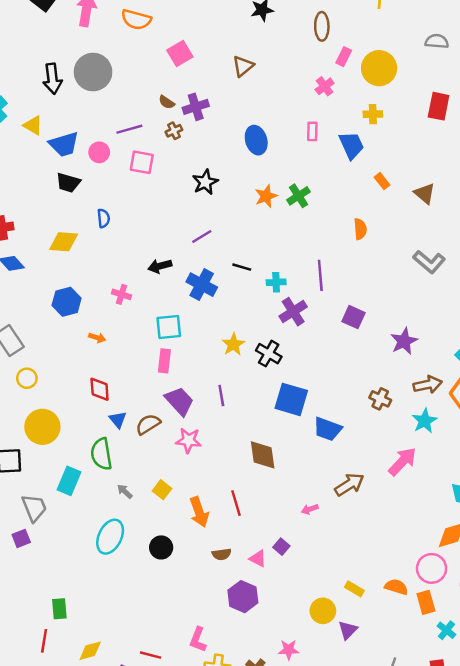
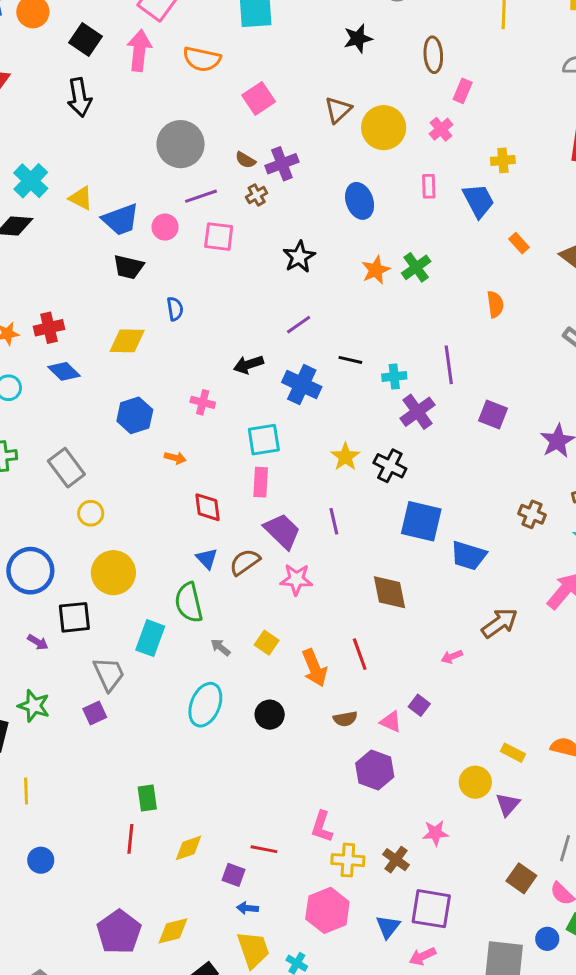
yellow circle: (379, 68) -> (384, 128), moved
gray circle: (93, 72) -> (181, 144), moved
black arrow: (52, 79) -> (79, 97), moved
red diamond: (100, 389) -> (208, 507), moved

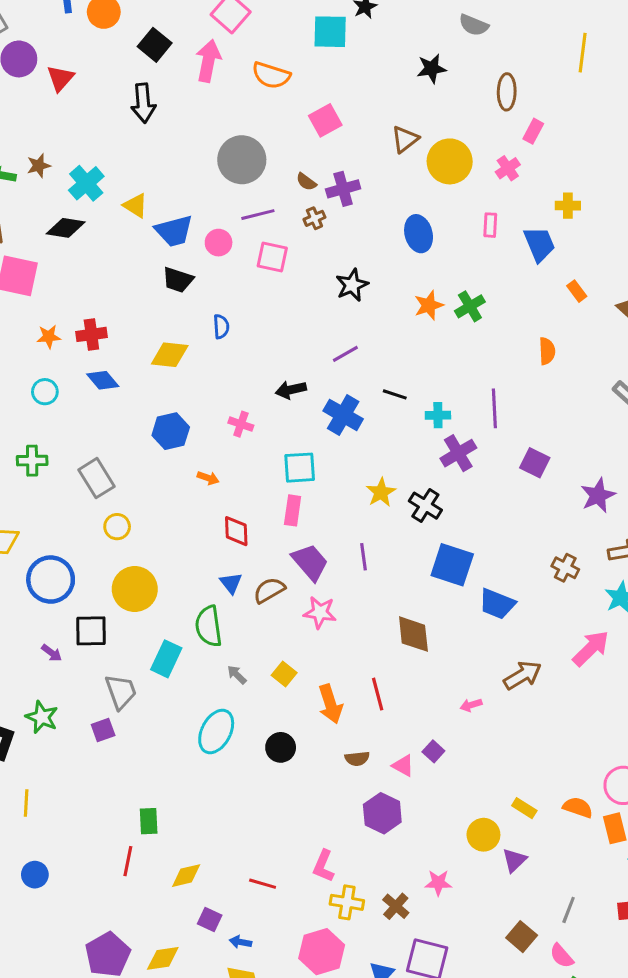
purple square: (233, 875) -> (210, 920), moved

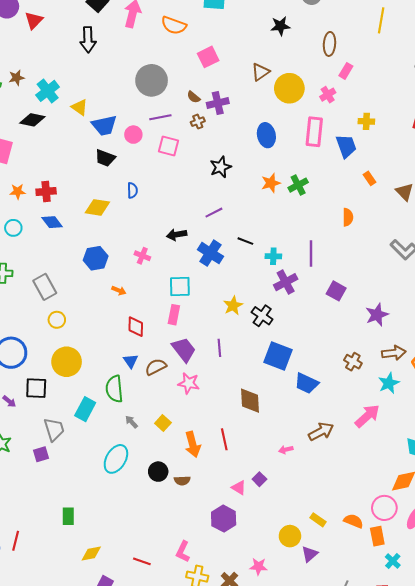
pink rectangle: (490, 225) -> (314, 132), size x1.8
brown semicircle: (357, 759) -> (182, 481), moved
red line: (128, 861) -> (16, 541), moved

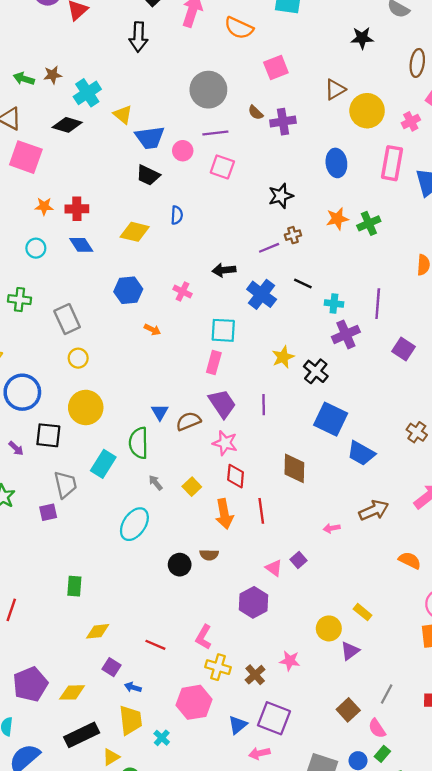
brown cross: (198, 122) -> (293, 235), moved
red diamond: (136, 327) -> (236, 476), moved
black circle: (158, 472) -> (180, 565), moved
orange semicircle: (353, 521) -> (410, 560), moved

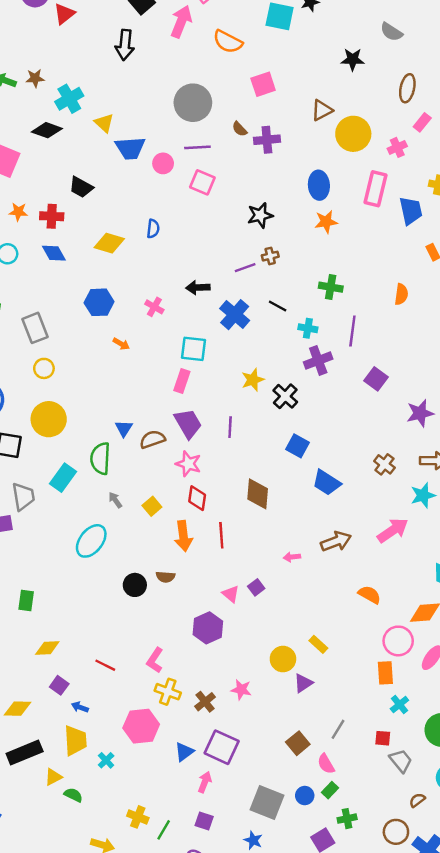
black trapezoid: (148, 175) -> (81, 187), moved
orange star: (337, 219) -> (326, 222), moved
green cross: (369, 223) -> (331, 287), moved, turned 30
blue square: (331, 419) -> (297, 446), size x0.7
pink arrow: (259, 753) -> (205, 782), turned 120

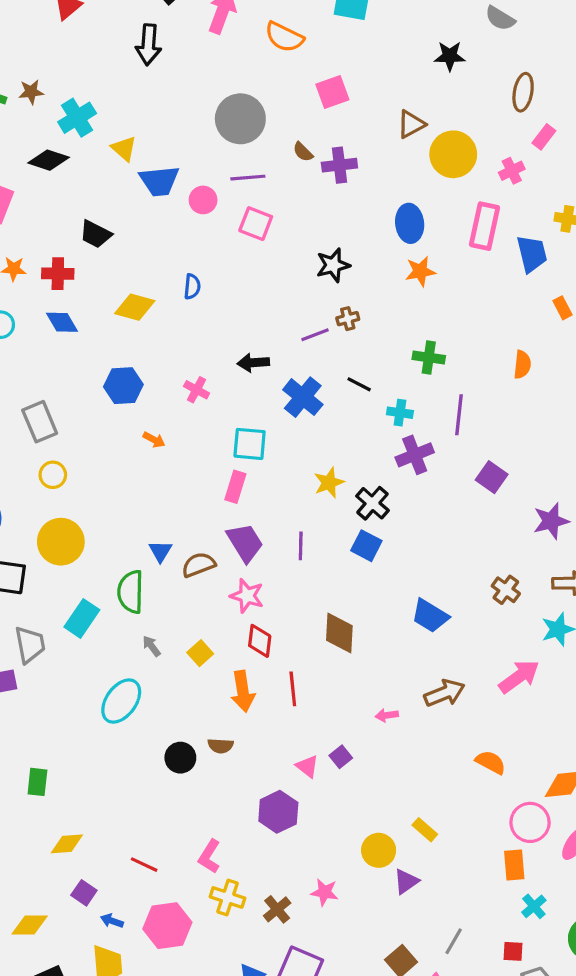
blue square: (297, 446) -> (366, 546), moved
pink hexagon: (141, 726) -> (167, 926), moved

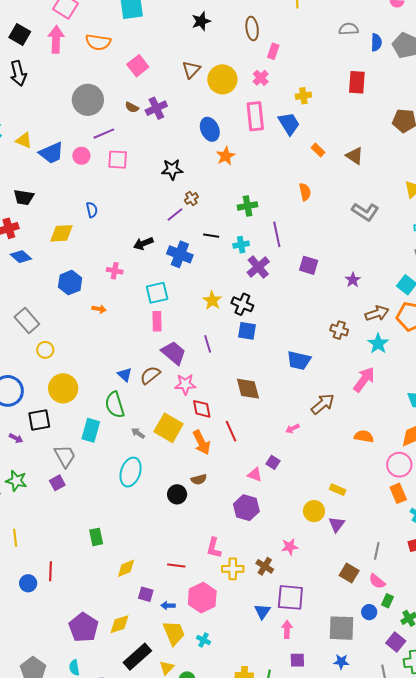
black star: (333, 265) -> (172, 169), turned 30
purple star: (551, 521) -> (353, 280), size x0.7
yellow square: (200, 653) -> (168, 428), size x1.8

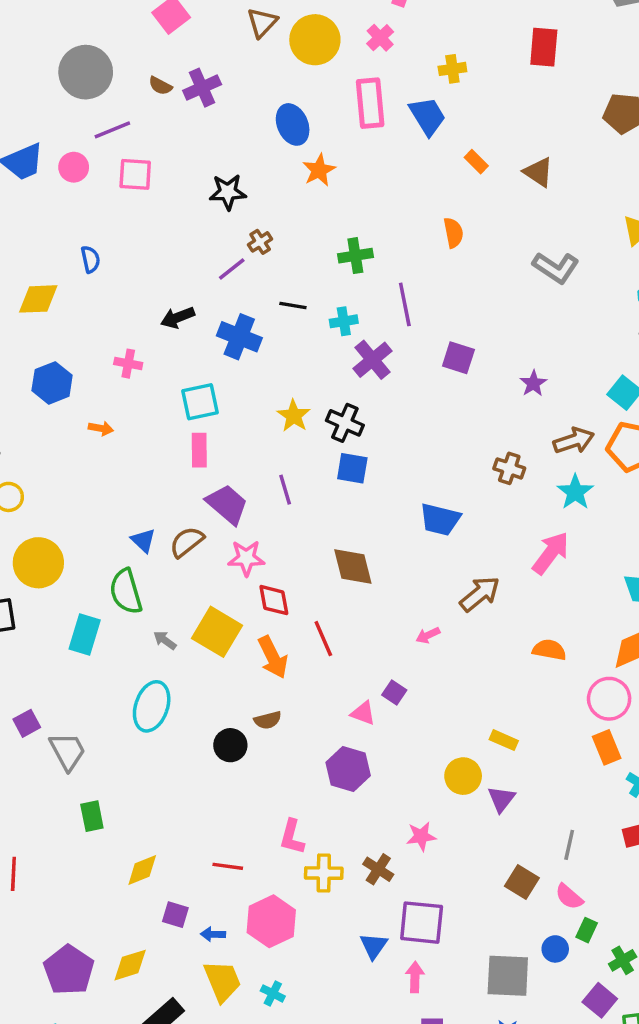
gray trapezoid: (65, 456) -> (68, 751), moved

